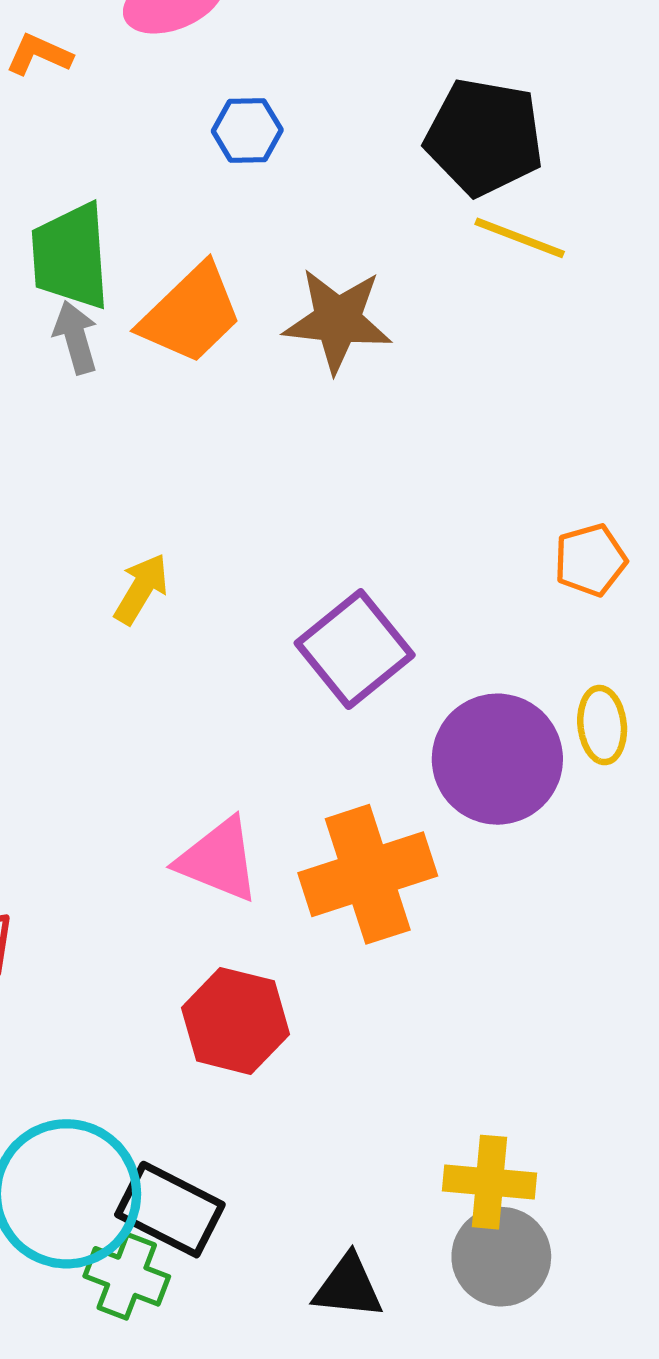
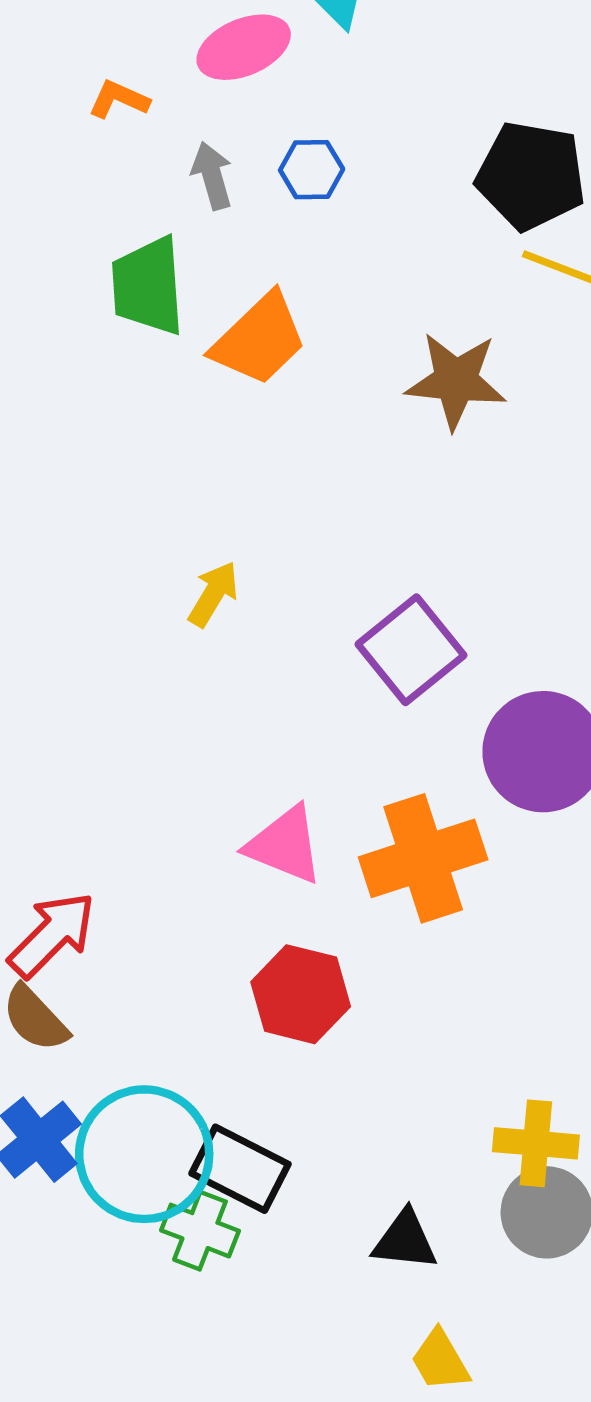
brown star: (338, 320) -> (456, 381), moved
gray arrow: (76, 337) -> (212, 176), moved

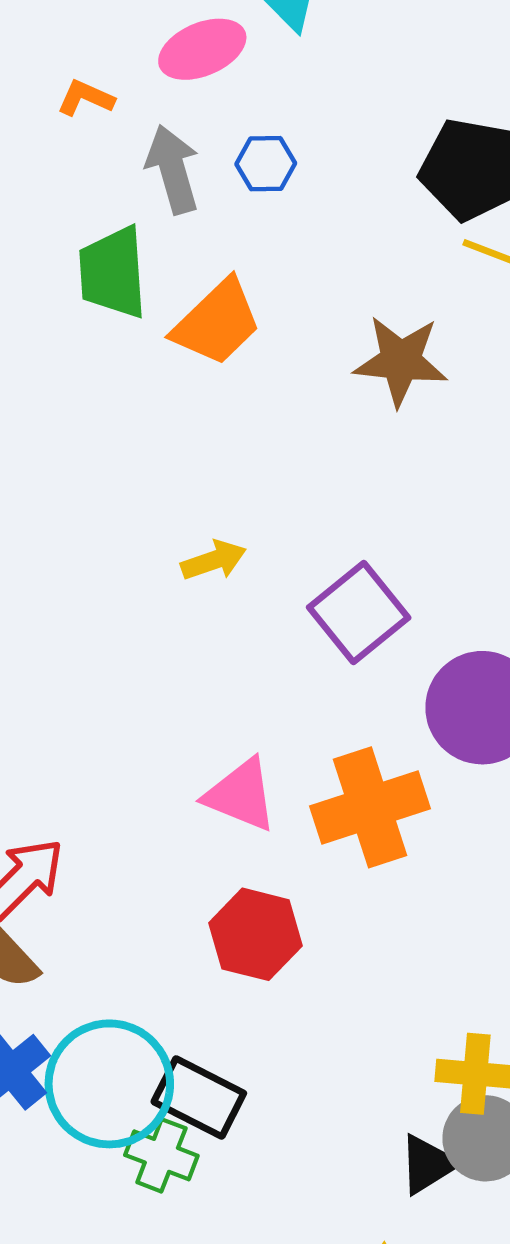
gray arrow: (212, 176) -> (173, 169), size x1.4
yellow arrow: (213, 594) -> (214, 560), moved, turned 40
black triangle: (405, 1240) -> (428, 1164), moved, turned -38

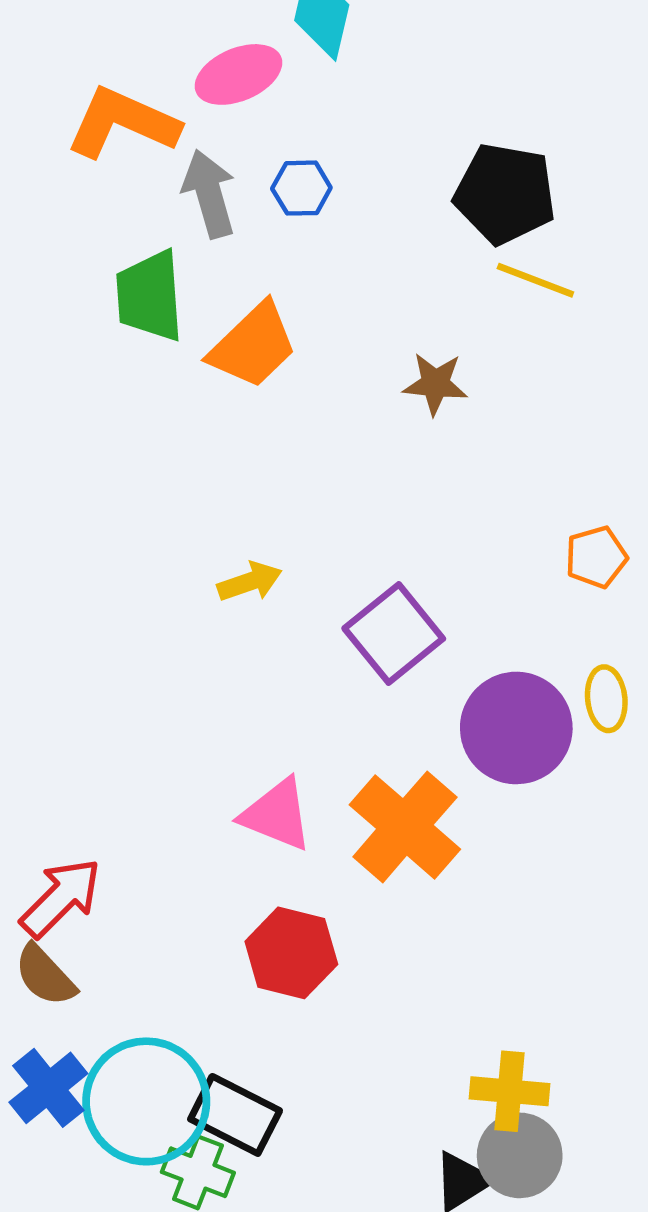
orange L-shape: (86, 98) -> (123, 123), size x2.0
brown star: (401, 361) -> (435, 384), size x0.7
orange cross: (370, 807) -> (405, 827), turned -31

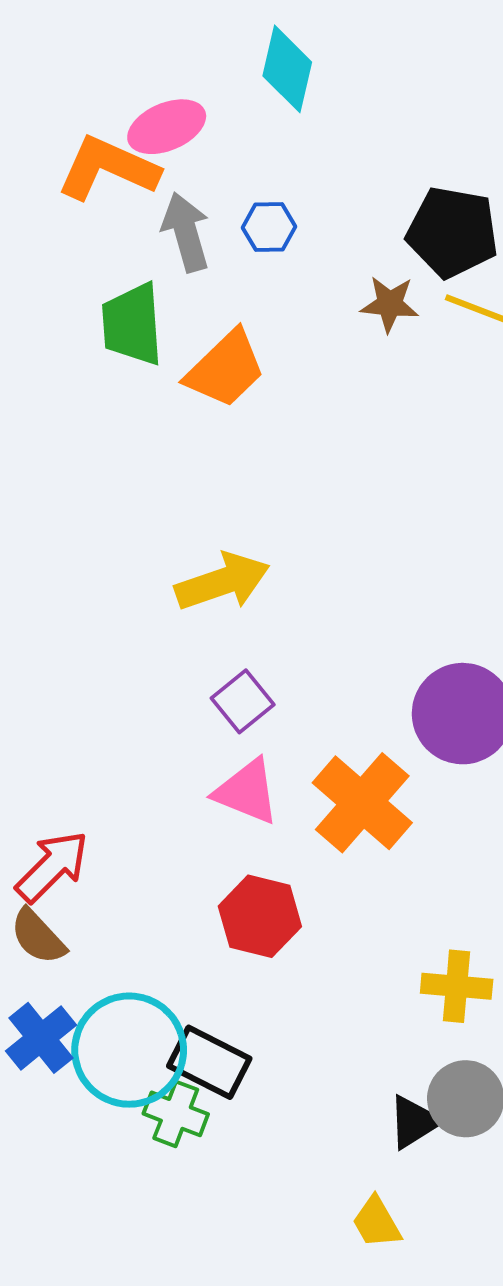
pink ellipse: (238, 74) -> (167, 127), moved
brown star: (435, 384) -> (390, 304), moved
yellow arrow: (250, 582) -> (222, 582), size x1.6
purple square: (394, 633) -> (243, 701), moved, size x0.7
yellow cross: (510, 1091) -> (457, 986), moved

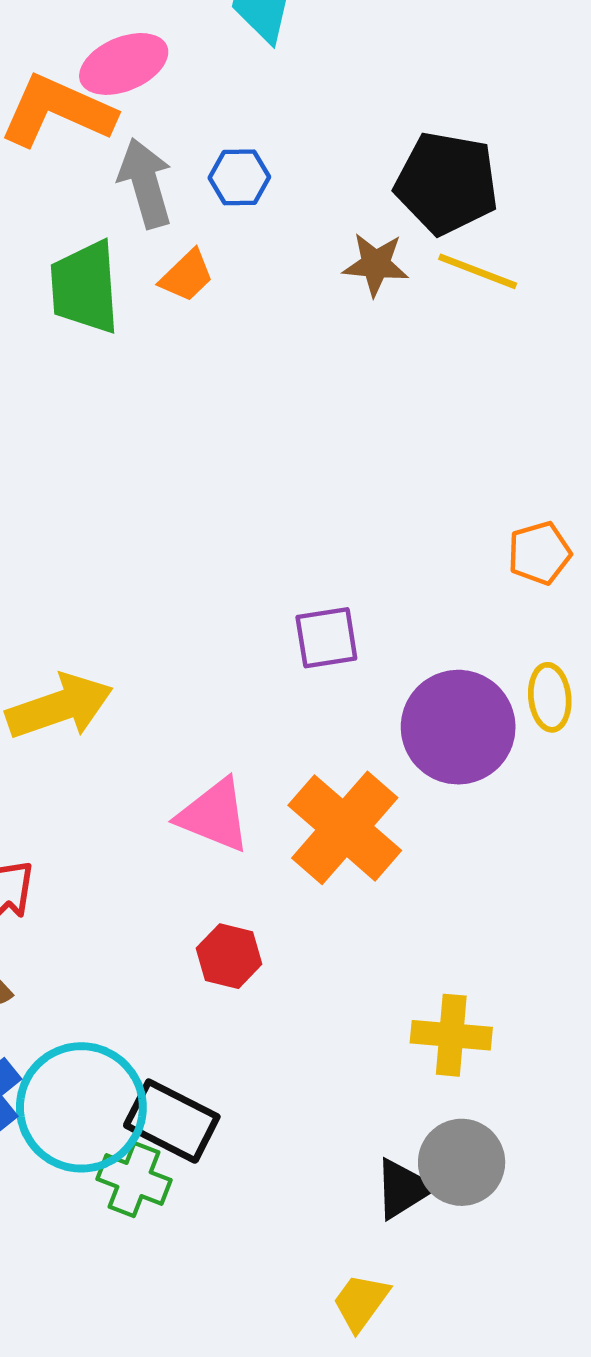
orange trapezoid: (225, 369) -> (187, 276), moved, size x0.6
yellow arrow: (222, 582) -> (60, 706), moved
purple square: (243, 701) -> (326, 638), moved, turned 30
red hexagon: (260, 916) -> (229, 956), size x0.7
yellow trapezoid: (376, 1222) -> (361, 1302), turned 66

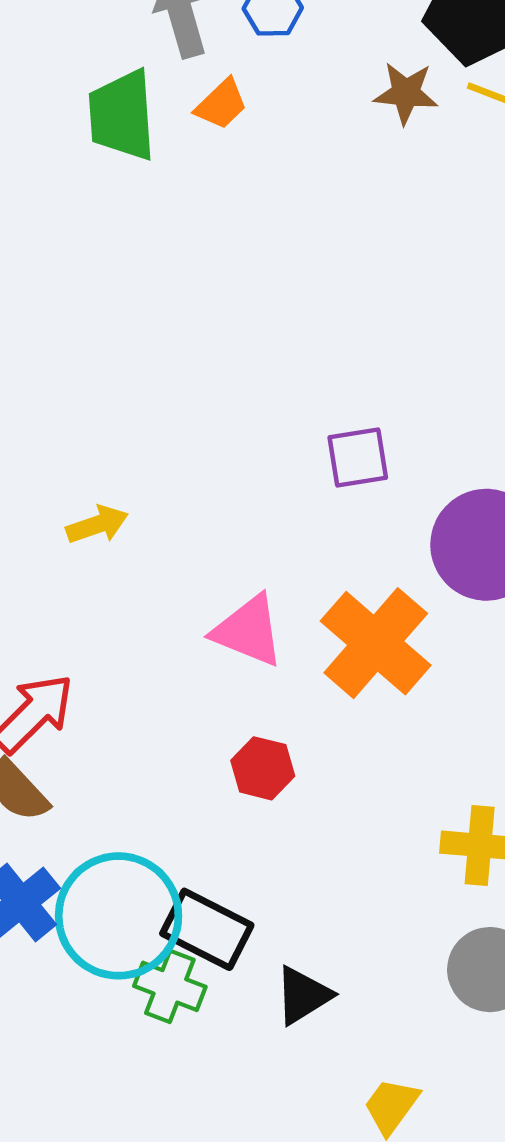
yellow arrow: (60, 706) -> (97, 525), size x0.6
black triangle: (403, 1189) -> (303, 995), moved

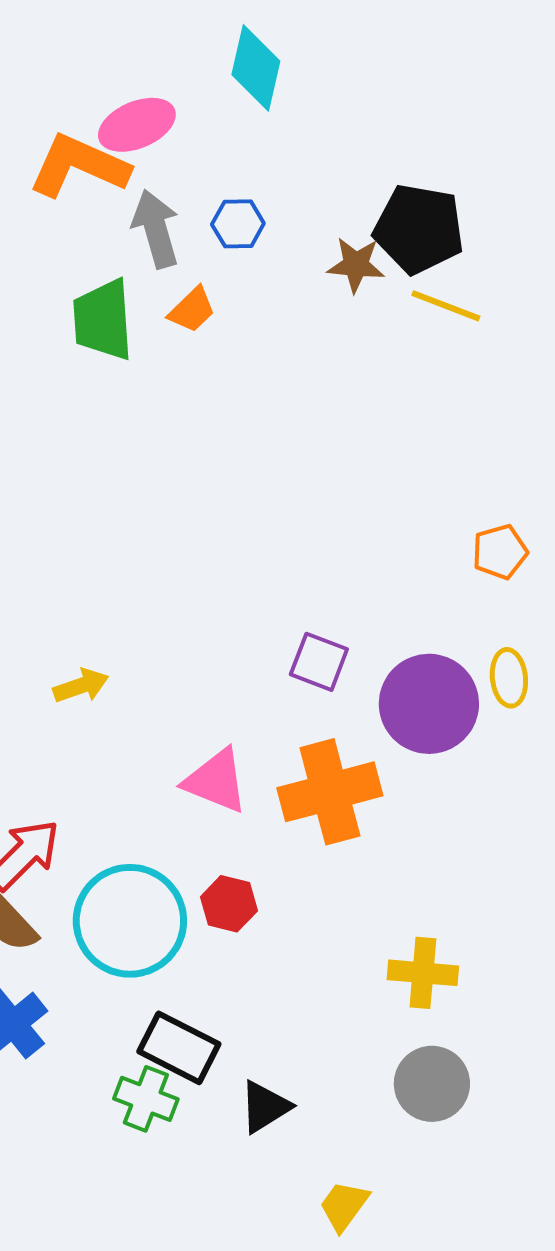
brown star: (406, 93) -> (356, 265), moved
purple square: (358, 458) -> (319, 662), moved, turned 30
orange cross: (376, 643) -> (330, 792), turned 34
cyan circle: (119, 916) -> (130, 921), moved

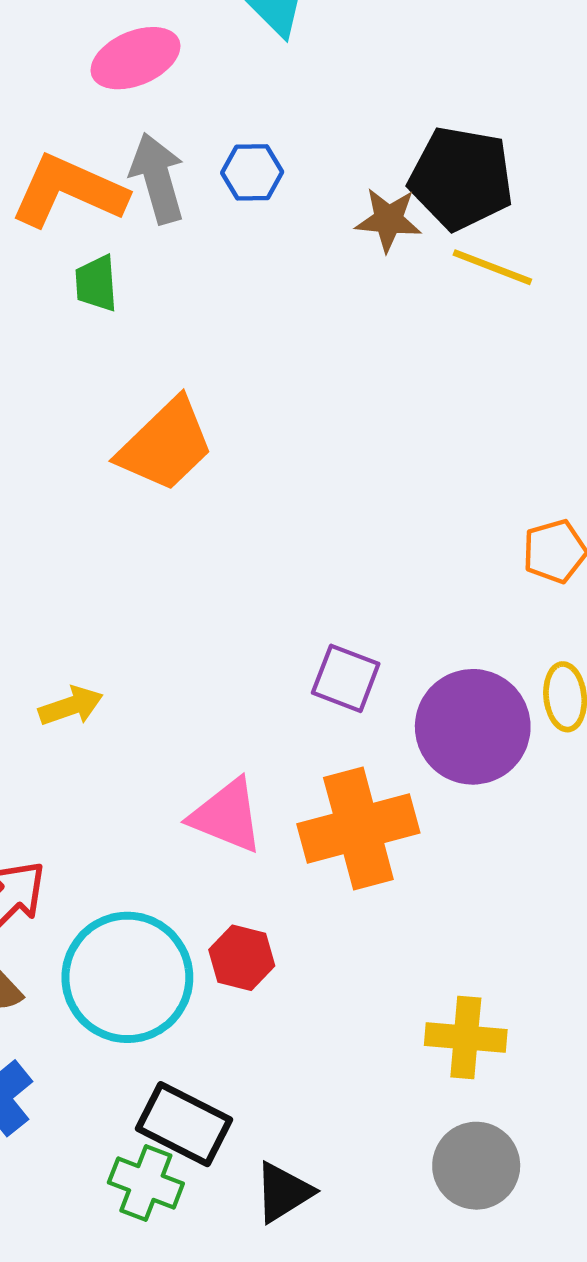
orange L-shape: (79, 166) -> (69, 191), moved
orange trapezoid: (192, 310) -> (166, 445), moved, size x1.8
green trapezoid: (103, 320) -> (96, 283), size x0.6

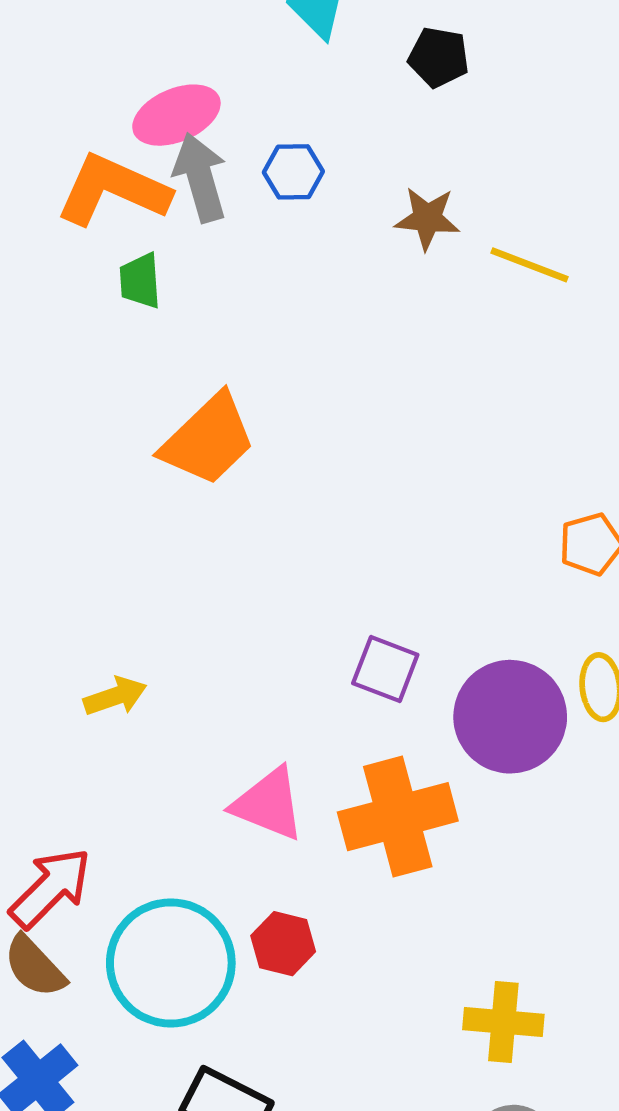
pink ellipse: (135, 58) -> (176, 115), moved
black pentagon: (461, 178) -> (439, 57), moved, size x0.6

